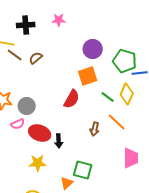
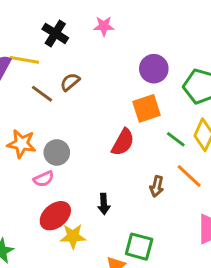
black cross: (26, 25) -> (55, 33), turned 36
brown line: (15, 55) -> (42, 94), moved
red ellipse: (40, 133) -> (55, 216), moved, turned -60

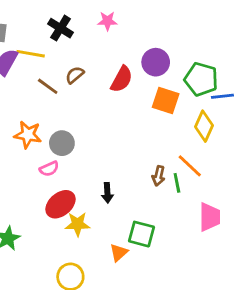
orange square: (146, 108) -> (166, 101), moved, turned 36
green line: (176, 139) -> (177, 183), moved, turned 42
red semicircle: (123, 142) -> (122, 79), moved

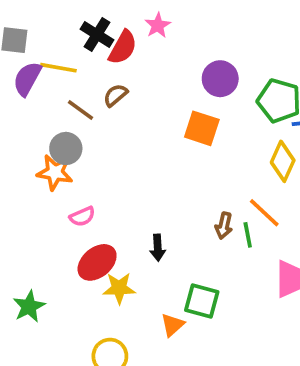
pink star: (107, 21) -> (158, 25), turned -30
red semicircle: (122, 79) -> (123, 47), moved
orange square: (166, 101) -> (202, 128), moved
gray circle: (62, 143) -> (66, 148), moved

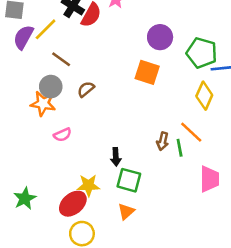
yellow line: (58, 68) -> (46, 29), turned -55
brown semicircle: (115, 95) -> (86, 89), moved
red ellipse: (97, 262) -> (73, 204), moved
green square: (202, 301) -> (129, 180), moved

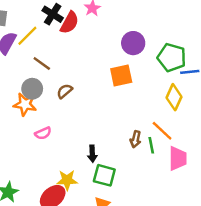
orange square: (147, 72) -> (121, 76), turned -30
pink trapezoid: (209, 179) -> (178, 158), moved

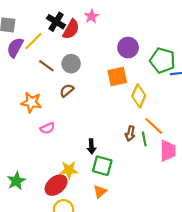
gray circle: (32, 89) -> (71, 64), moved
yellow diamond: (174, 97) -> (139, 96), moved

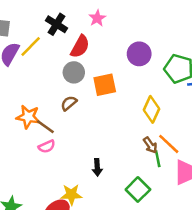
red semicircle: (71, 29) -> (80, 46), moved
brown line: (46, 66) -> (45, 127), moved
orange square: (117, 77) -> (105, 85), moved
brown arrow: (130, 134) -> (150, 145), moved, turned -48
green square: (102, 166) -> (138, 190), moved, turned 30

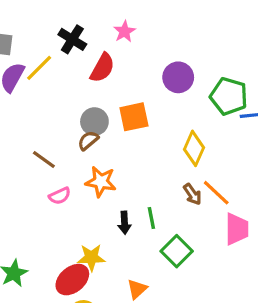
gray circle: (74, 72) -> (94, 122), moved
orange star: (28, 117) -> (101, 182), moved
brown line: (45, 127) -> (44, 159), moved
green line: (158, 159) -> (151, 218), moved

